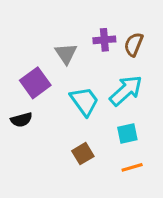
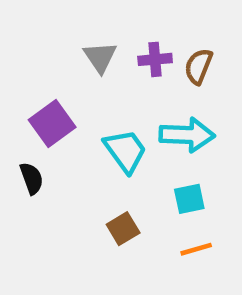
gray triangle: (66, 54) -> (100, 57), moved
cyan arrow: (126, 91) -> (187, 135), turned 44
black semicircle: (21, 120) -> (32, 178), turned -95

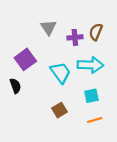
purple cross: (155, 59) -> (75, 37), moved

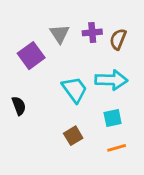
purple cross: (75, 37) -> (92, 32), moved
purple square: (25, 59) -> (31, 56), moved

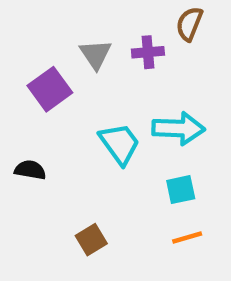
brown semicircle: (118, 39) -> (189, 24), moved
black semicircle: (19, 106) -> (30, 170), turned -60
brown square: (73, 136) -> (91, 240), moved

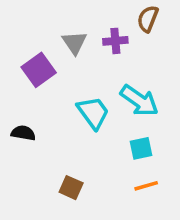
cyan arrow: (178, 128) -> (139, 101), turned 33
brown square: (91, 240) -> (71, 188), turned -35

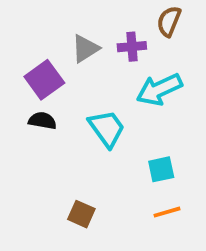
gray triangle: (74, 43) -> (85, 49), turned 32
cyan arrow: (139, 101) -> (159, 89), moved, turned 120
black semicircle: (23, 133) -> (42, 121), moved

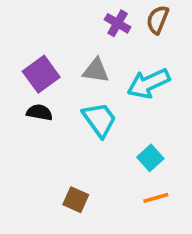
purple cross: (132, 47) -> (118, 23), moved, turned 35
gray triangle: (85, 49) -> (96, 71), moved, turned 40
cyan square: (161, 169) -> (150, 158), turned -30

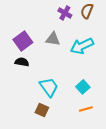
cyan trapezoid: (99, 120) -> (49, 87), moved

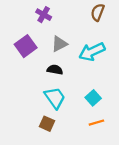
purple cross: (65, 13) -> (44, 15), moved
gray triangle: (53, 39) -> (59, 44), turned -35
black semicircle: (22, 62) -> (55, 70), moved

